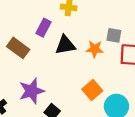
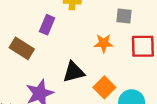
gray square: (114, 35) -> (124, 16), moved
black triangle: (65, 45) -> (74, 72), moved

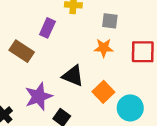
gray square: (124, 16) -> (110, 21), moved
black triangle: (74, 72) -> (73, 76), turned 35

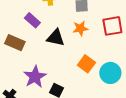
purple rectangle: (47, 28) -> (32, 20), turned -63
black triangle: (73, 76) -> (56, 38), moved

